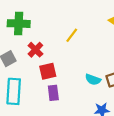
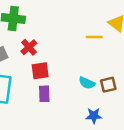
yellow line: (72, 35) -> (94, 37), moved, turned 49

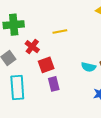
yellow line: (94, 37) -> (60, 32), moved

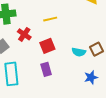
red square: (46, 65) -> (47, 46), moved

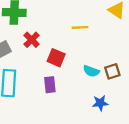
yellow line: (50, 19) -> (80, 27), moved
red square: (47, 46) -> (56, 58), turned 35

